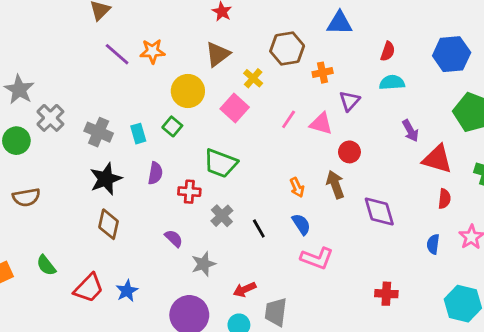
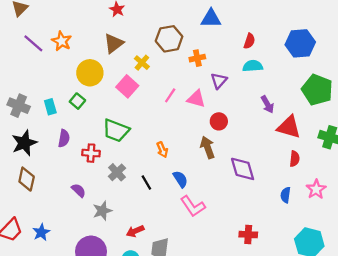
orange star: (152, 51) -> (62, 41), turned 30
orange arrow: (297, 187) -> (162, 150), moved
pink L-shape: (317, 258) -> (193, 206), turned 35

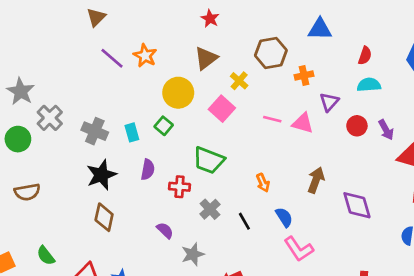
pink line: (170, 95) -> (272, 119), turned 70
red circle: (219, 121) -> (357, 126), moved
brown arrow: (208, 147) -> (316, 180), turned 40

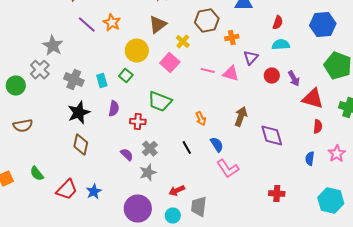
gray star: (21, 91) -> (53, 46), moved
gray cross: (210, 209) -> (150, 149), moved

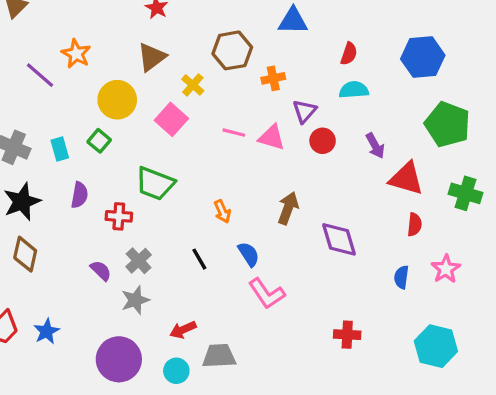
purple line: (87, 25) -> (40, 75), moved
red circle: (272, 76) -> (323, 141), moved
gray trapezoid: (199, 207) -> (219, 356), turned 80

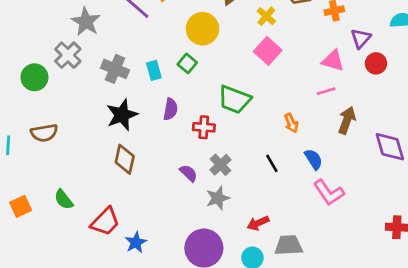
pink square: (171, 119) -> (268, 51), moved
pink line: (234, 133) -> (326, 91), moved, turned -30
blue star: (47, 331) -> (136, 242), moved

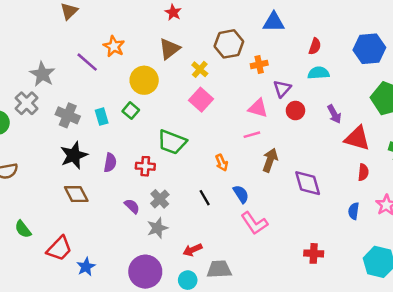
purple semicircle: (171, 109) -> (110, 163), moved
brown diamond: (125, 159) -> (76, 194), turned -40

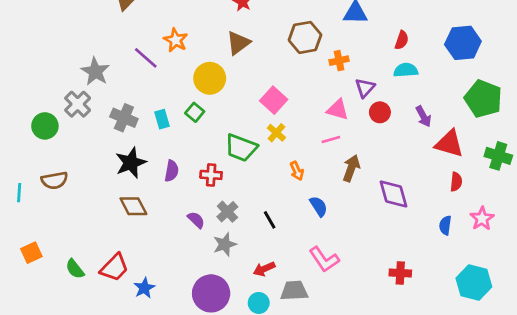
yellow cross: (200, 69) -> (276, 133), moved
black line: (205, 198) -> (270, 220), moved
pink L-shape: (254, 223) -> (324, 259), moved
green semicircle: (23, 229) -> (75, 269), moved

